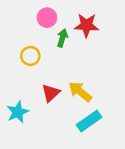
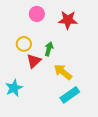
green arrow: (62, 38) -> (49, 49), moved
red triangle: (51, 93) -> (34, 61), moved

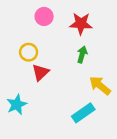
green arrow: (49, 49) -> (82, 55), moved
yellow arrow: (63, 72) -> (100, 85), moved

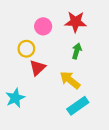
pink circle: (44, 16) -> (43, 26), moved
yellow arrow: (100, 85) -> (70, 80), moved

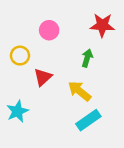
red star: (76, 22) -> (102, 25), moved
yellow circle: (26, 49) -> (20, 56), moved

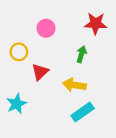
yellow arrow: (80, 91) -> (74, 85), turned -30

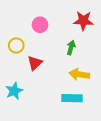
yellow arrow: (74, 85) -> (79, 74), moved
cyan rectangle: (83, 112) -> (72, 98), turned 36

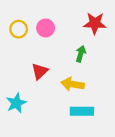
yellow circle: (16, 45) -> (19, 29), moved
yellow arrow: (79, 74) -> (73, 84), moved

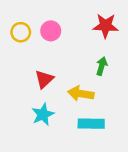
green arrow: (81, 54) -> (102, 66), moved
cyan star: (16, 103) -> (43, 114), moved

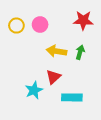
red triangle: (44, 79) -> (53, 77), moved
yellow arrow: (81, 94) -> (56, 51), moved

